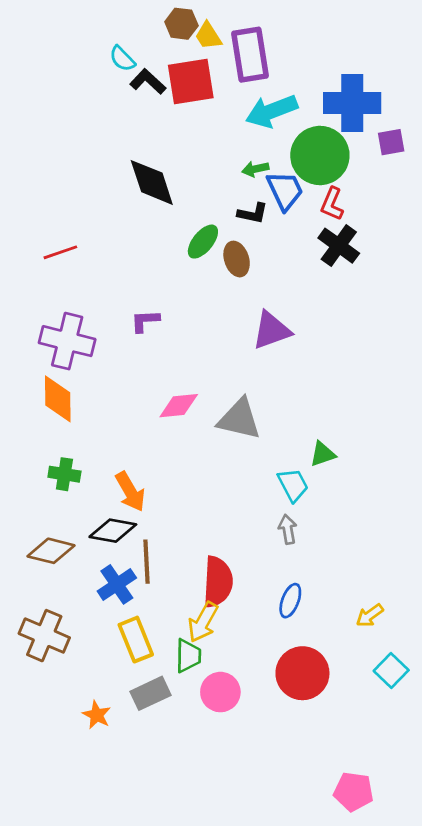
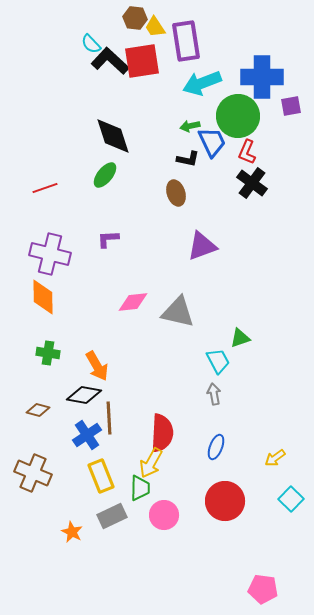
black L-shape: (148, 82) -> (110, 61), size x1.4
green ellipse: (203, 242) -> (105, 175), moved
brown diamond: (51, 551) -> (38, 410), size x0.7

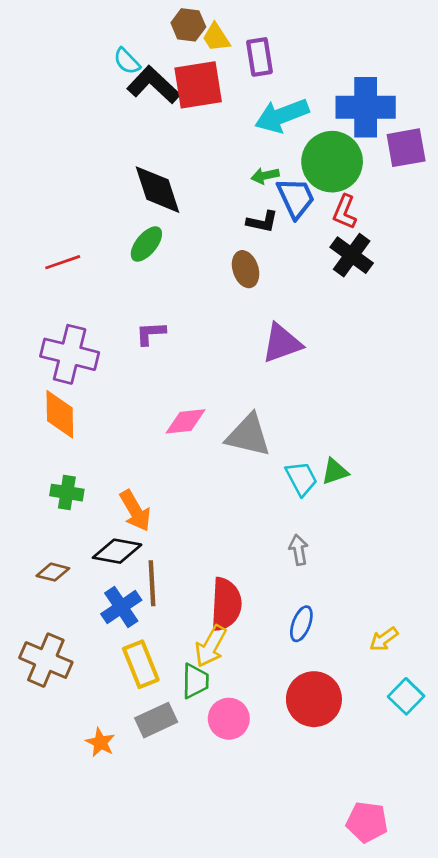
purple rectangle: (186, 41) -> (259, 57), size x0.7
purple square: (291, 106) -> (406, 148), size x1.4
cyan trapezoid: (218, 361) -> (301, 479), moved

